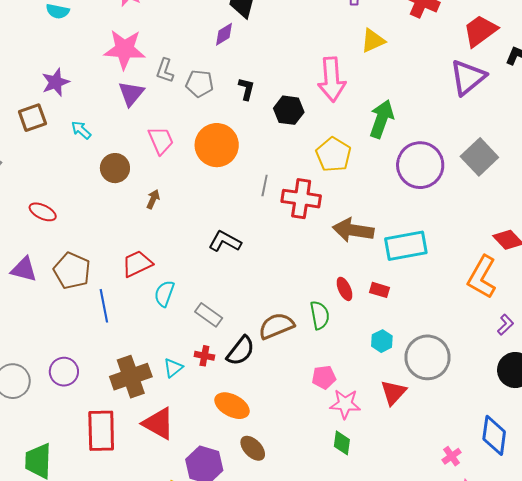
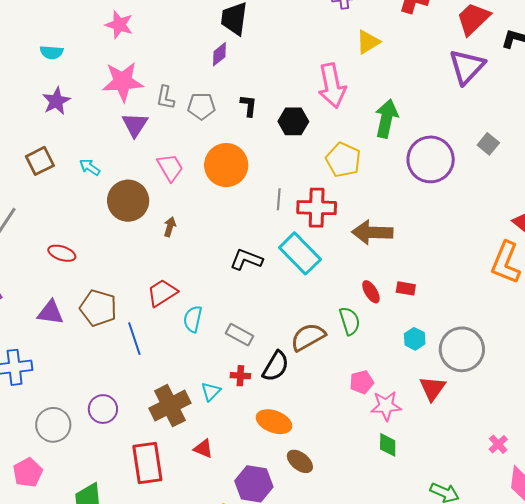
purple star: (55, 82) -> (56, 101), moved
gray square: (479, 157) -> (488, 144), size x0.6
brown circle: (115, 168) -> (128, 201), size x1.4
cyan rectangle: (406, 246) -> (300, 253), moved, turned 63
red triangle: (158, 423) -> (203, 449), size x0.6

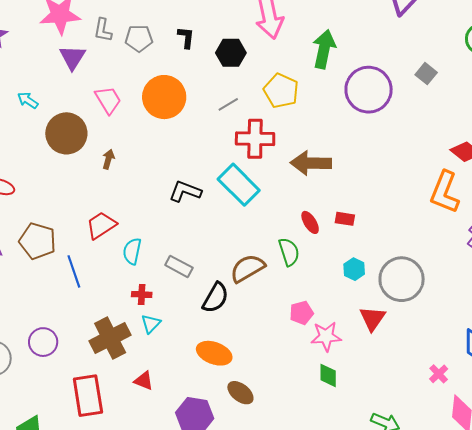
gray line: (279, 199) -> (228, 104), moved, turned 55
red cross: (240, 376) -> (142, 294), moved

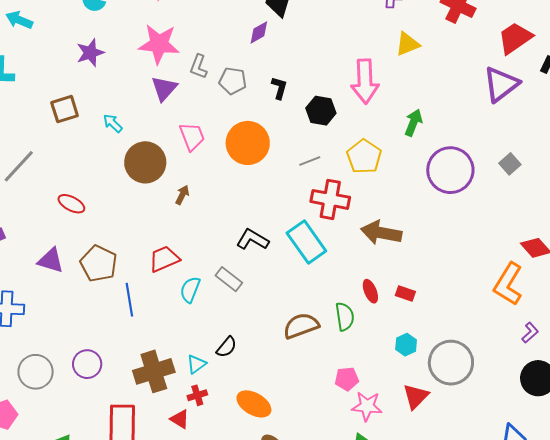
green arrow: (324, 49) -> (413, 123), size x0.7
gray rectangle: (179, 266) -> (229, 279), moved
red cross: (142, 294) -> (197, 395), moved, turned -30
black semicircle: (215, 298) -> (227, 347), moved, size x0.7

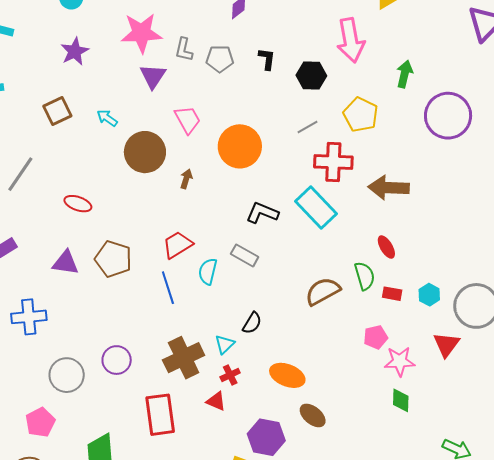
orange circle: (248, 143) -> (240, 146), moved
red rectangle: (405, 293) -> (392, 294), moved
blue line: (129, 300) -> (168, 288), moved

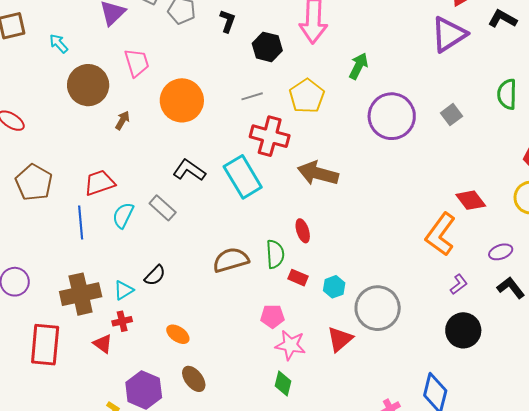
orange ellipse: (287, 375) -> (178, 334), size x0.7

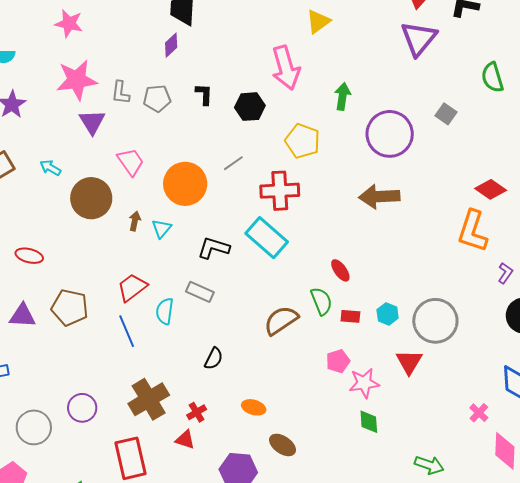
gray line: (252, 96) -> (233, 163), moved
brown arrow: (318, 173) -> (379, 197), moved
cyan triangle: (124, 290) -> (162, 229), moved

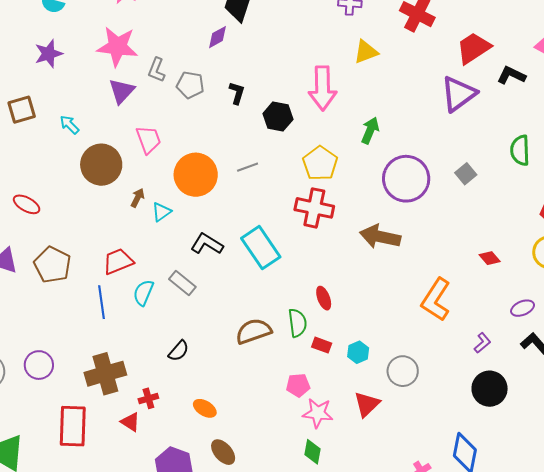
red diamond: (491, 189) -> (490, 258), size x0.7
red cross: (280, 191) -> (314, 208), moved
orange L-shape: (473, 231) -> (436, 300), moved
gray circle: (435, 321) -> (403, 371), size x0.7

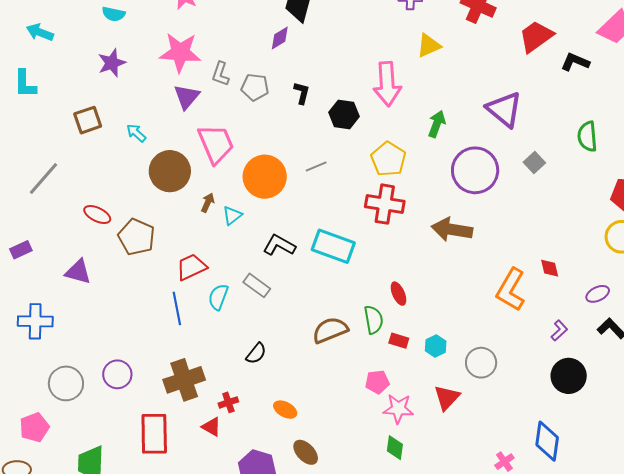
purple triangle: (459, 94) -> (504, 109), moved, turned -42
pink trapezoid: (149, 140) -> (216, 144), size x1.4
cyan rectangle: (261, 248) -> (333, 246), turned -33
red diamond: (490, 258) -> (550, 268), moved, turned 30
brown pentagon: (52, 265) -> (136, 237), moved

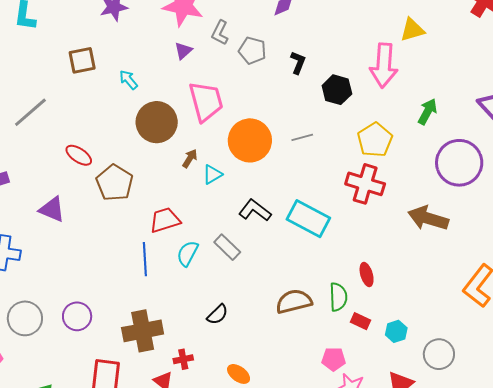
yellow triangle: (429, 46) -> (412, 30), moved
purple triangle: (187, 97) -> (183, 51), size x0.7

